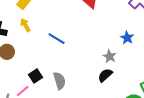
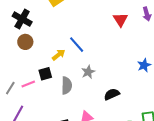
yellow arrow: (25, 25) -> (59, 55), moved, turned 64
gray star: (110, 56) -> (88, 72), moved

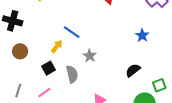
brown circle: (25, 42) -> (20, 51), moved
pink line: (28, 84) -> (44, 92), moved
black semicircle: (112, 94) -> (133, 70), moved

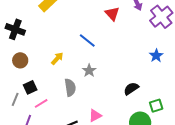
blue line: (72, 32) -> (87, 41), moved
blue star: (142, 35) -> (156, 56), moved
black square: (48, 68) -> (30, 87), moved

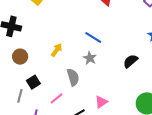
blue line: (87, 41) -> (93, 37), moved
black semicircle: (131, 89) -> (130, 61), moved
pink line: (41, 103) -> (56, 98), moved

